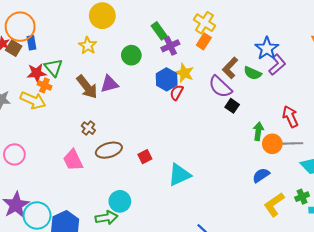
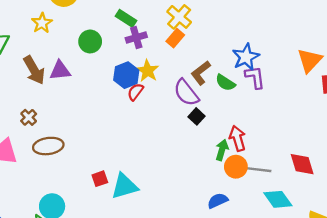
green rectangle: (159, 31) -> (126, 18), turned -30
purple L-shape: (277, 65) -> (255, 77), turned -65
red arrow: (290, 117) -> (237, 138), moved
red square: (145, 157) -> (100, 179), moved

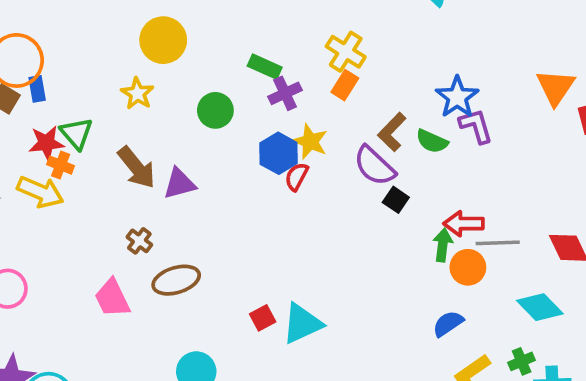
purple triangle: (60, 71) -> (179, 184), moved
red arrow: (237, 138) -> (464, 224), turned -65
gray line: (257, 169) -> (498, 243), moved

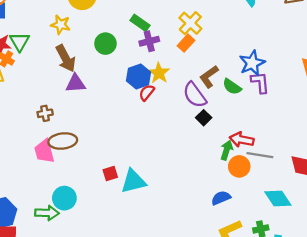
yellow star: (137, 94) -> (61, 25), turned -30
brown arrow: (137, 167) -> (66, 58), moved
brown cross: (139, 241) -> (45, 113), turned 32
pink trapezoid: (112, 298) -> (44, 151), moved

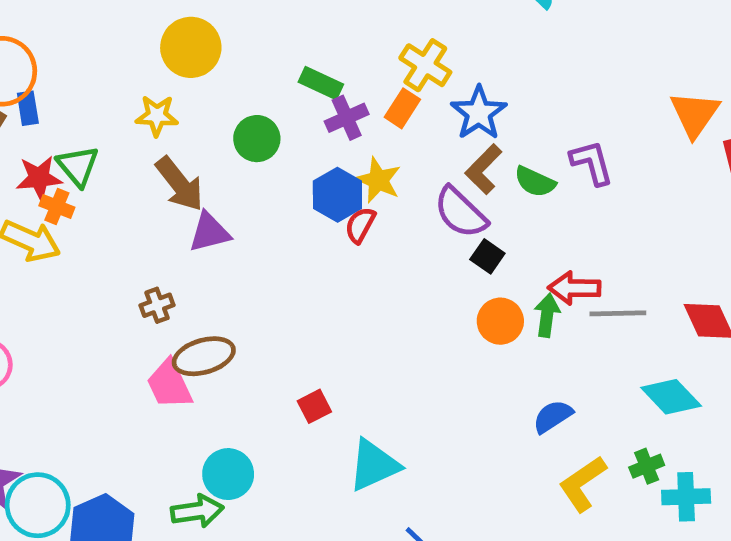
orange rectangle: (186, 43) -> (402, 108), moved
blue star: (252, 63) -> (479, 113), moved
orange circle: (239, 166) -> (500, 321), moved
cyan triangle: (133, 181) -> (374, 465), moved

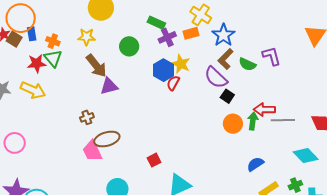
orange rectangle: (402, 108) -> (191, 33), turned 42
orange cross: (57, 207) -> (53, 41), moved

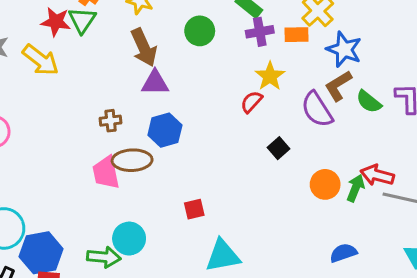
blue star: (223, 35) -> (344, 49), turned -30
blue hexagon: (163, 70) -> (165, 130), moved
black square: (227, 96) -> (278, 148), moved

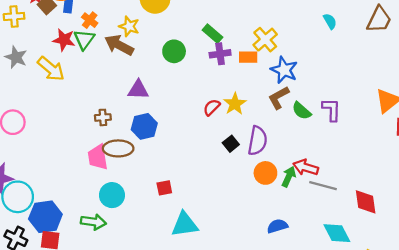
brown arrow: (144, 47) -> (119, 45), moved, turned 140
yellow star: (270, 76) -> (235, 104), moved
purple semicircle: (317, 109) -> (257, 141), moved, turned -140
cyan circle: (129, 239) -> (112, 195), moved

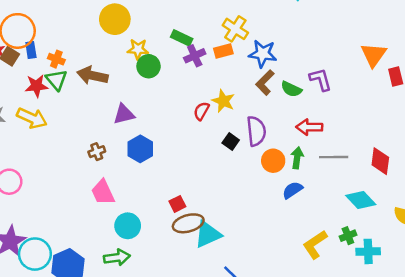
yellow star: (129, 26) -> (138, 49), moved
brown ellipse: (118, 148) -> (188, 223), moved
red arrow: (306, 167) -> (309, 127), moved
red diamond: (366, 202) -> (380, 161), turned 32
blue semicircle: (277, 226) -> (293, 190), moved

